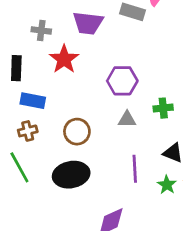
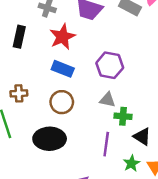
blue rectangle: (33, 101) -> (63, 69), moved
green cross: (163, 108) -> (123, 116), moved

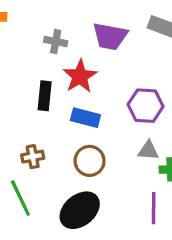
black rectangle: (19, 37) -> (45, 96), moved
black ellipse: (50, 139) -> (80, 210), turned -32

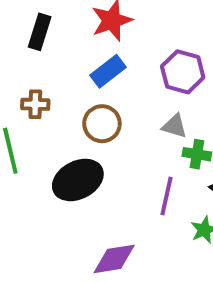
black rectangle: (45, 96) -> (40, 32), moved
blue rectangle: (85, 118) -> (108, 71), turned -64

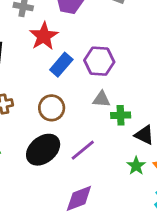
blue rectangle: (108, 71) -> (61, 65), moved
purple line: (167, 196) -> (83, 150), moved, turned 50

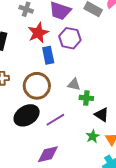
purple hexagon: (99, 61) -> (70, 38), moved
blue rectangle: (61, 65) -> (48, 55), turned -60
brown circle: (52, 108) -> (37, 86), size x1.4

